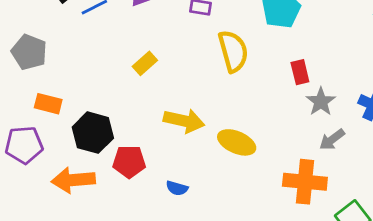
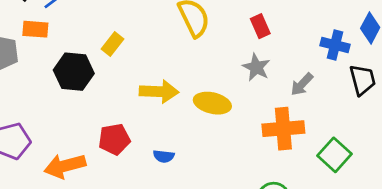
gray star: (321, 102) -> (256, 67), moved
orange rectangle: (48, 104) -> (35, 29), moved
black hexagon: (93, 133) -> (74, 72), moved

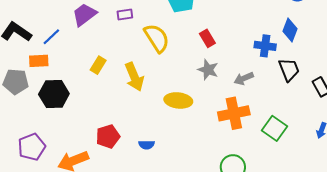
black hexagon: (74, 72) -> (54, 94), moved
gray arrow: (302, 84) -> (244, 78), turned 30
yellow arrow: (159, 92) -> (134, 77), moved, turned 72

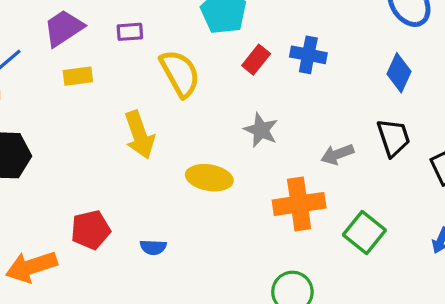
red rectangle: (207, 38) -> (256, 60), moved, turned 66
blue cross: (265, 46) -> (308, 55), moved
yellow rectangle: (98, 65) -> (78, 76), moved, turned 48
gray arrow: (244, 78) -> (337, 154), moved

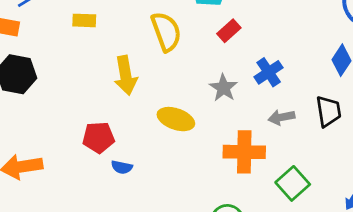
blue cross: (308, 55) -> (269, 72), moved, turned 36
red pentagon: (91, 230) -> (99, 137), moved

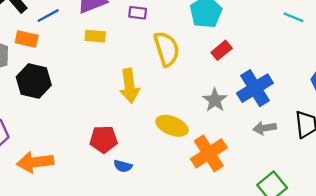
blue cross: (269, 72) -> (255, 88), size x1.4
orange cross: (244, 152) -> (209, 153), moved, turned -36

